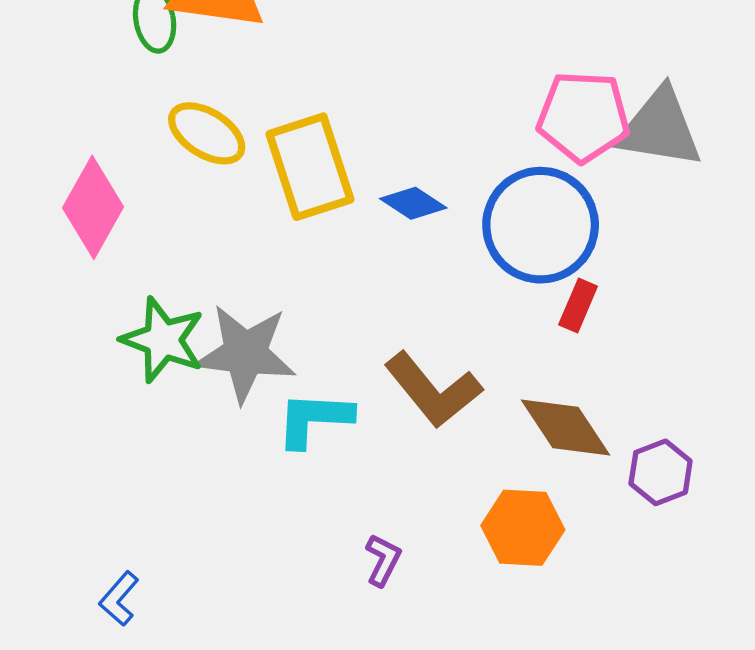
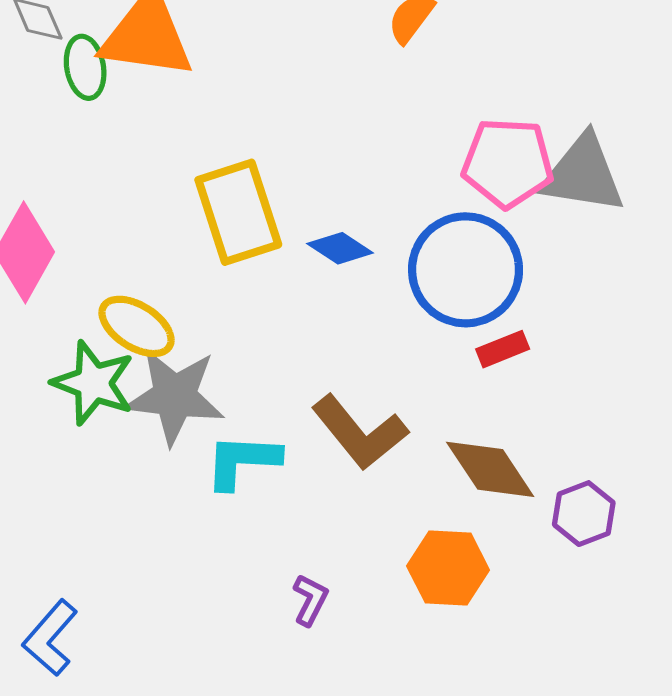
yellow ellipse: (207, 133) -> (137, 326), moved
red rectangle: (578, 305) -> (503, 349), turned 45
blue L-shape: (119, 599) -> (50, 638), size x1.4

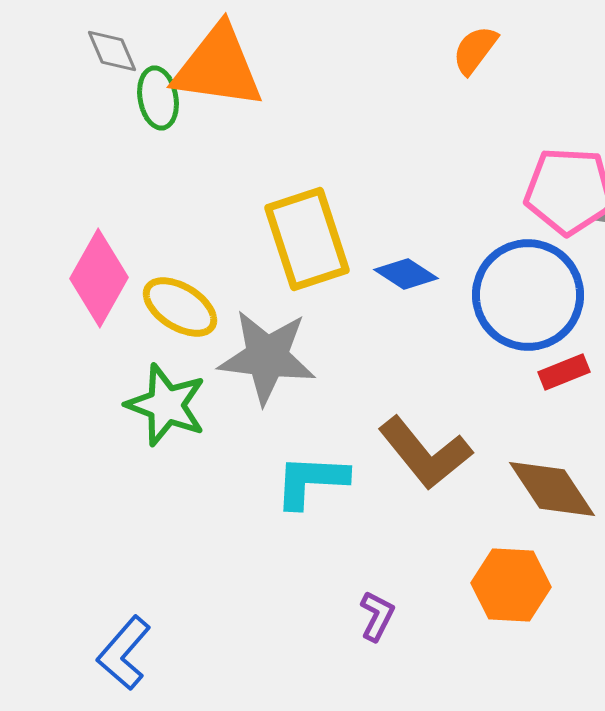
yellow ellipse: (137, 326) -> (180, 307), moved
gray star: (175, 396) -> (267, 357), moved

